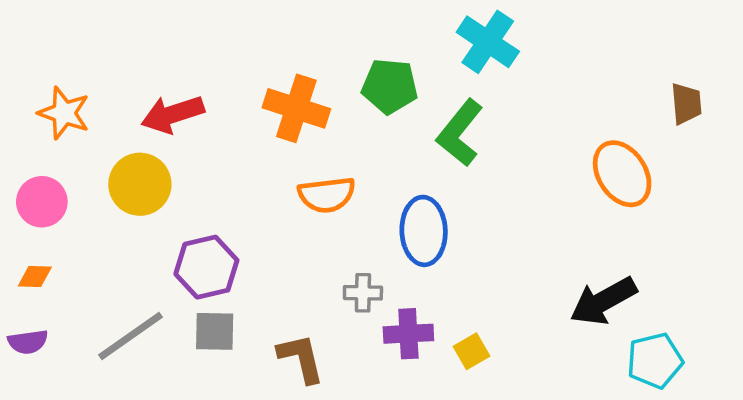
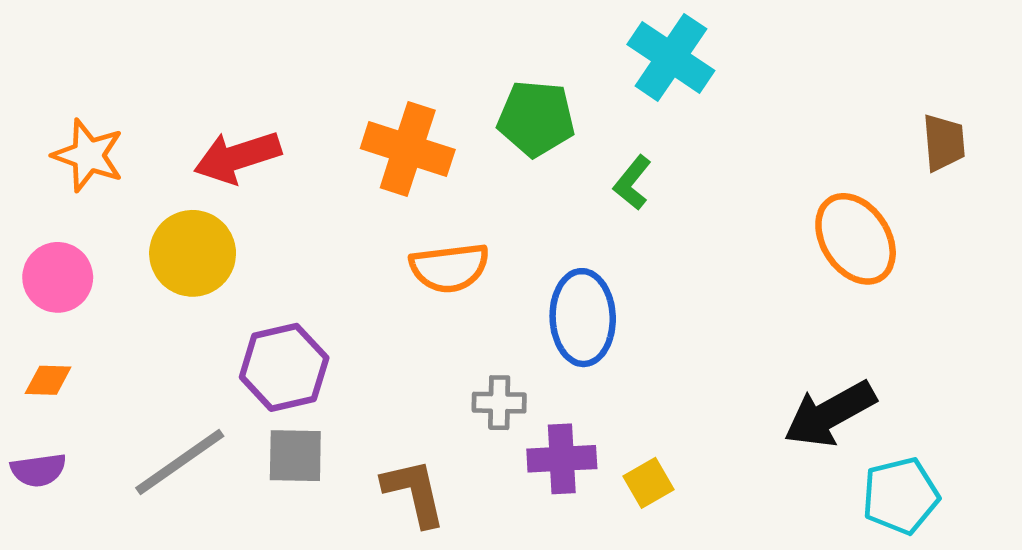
green L-shape: (460, 133) -> (632, 183), size x0.6

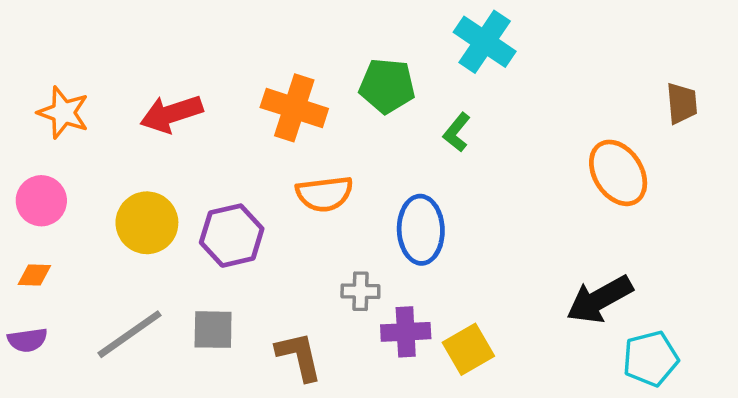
yellow circle: (193, 253) -> (147, 223), moved
purple hexagon: (284, 367) -> (232, 236), moved
yellow square: (648, 483) -> (468, 349), size x1.4

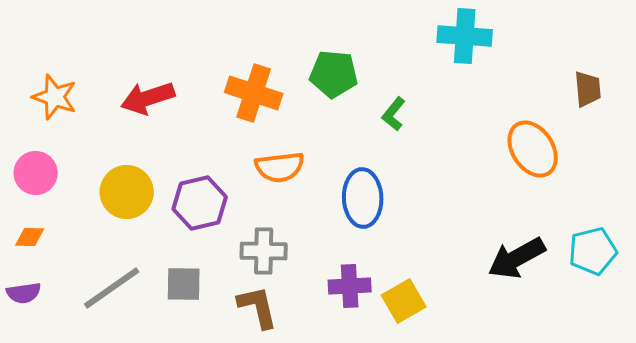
cyan cross: (485, 42) -> (465, 36), moved, turned -30
gray cross: (360, 291) -> (264, 251), moved, size x1.4
cyan pentagon: (651, 359) -> (593, 251), moved

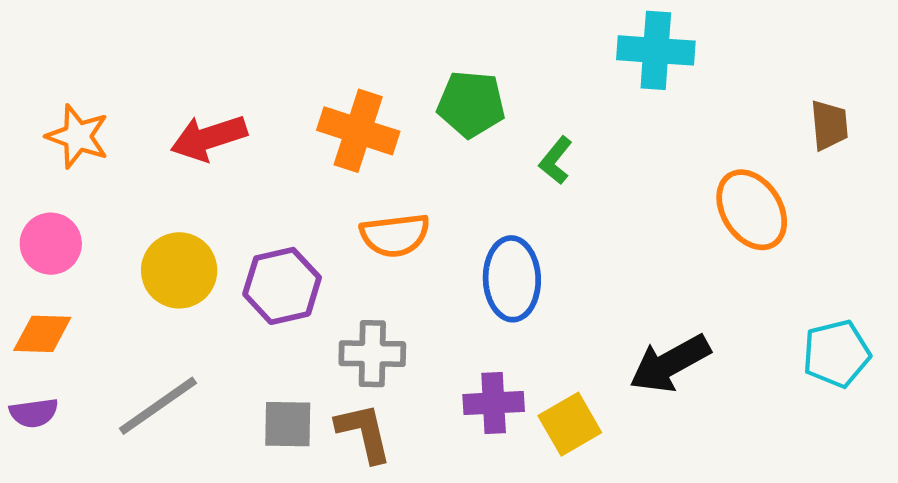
orange diamond: (30, 237) -> (42, 334), size x1.4
black arrow: (517, 258) -> (670, 363), moved
gray square: (184, 284) -> (288, 424), moved

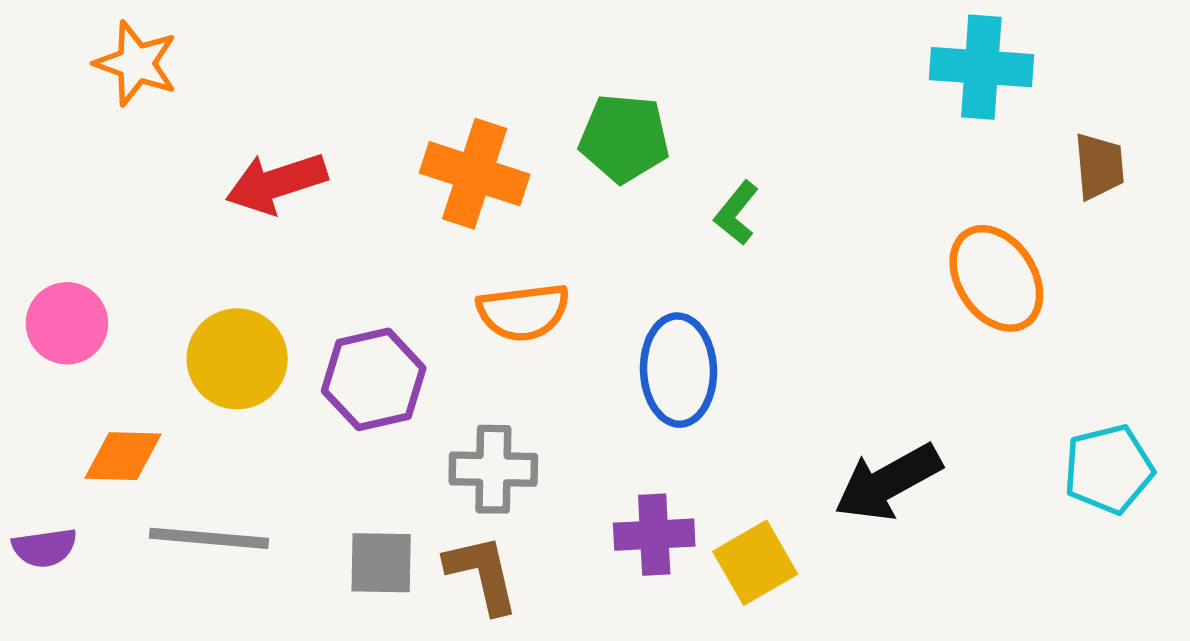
cyan cross: (656, 50) -> (981, 67), moved
orange star: (78, 136) -> (136, 63), moved
orange diamond: (42, 334) -> (123, 456), moved
gray line: (158, 406) -> (209, 538), turned 40

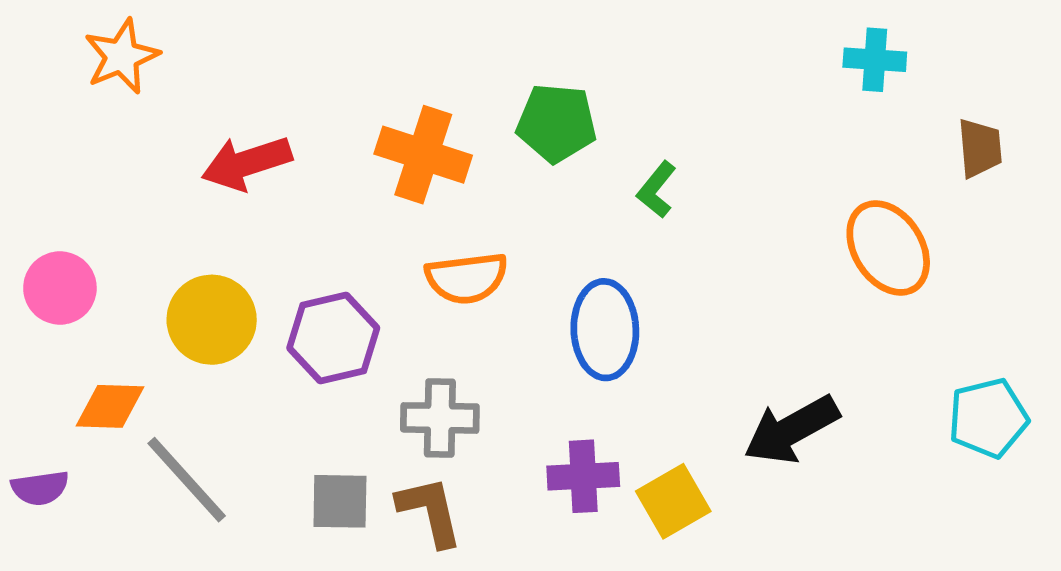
orange star: (136, 63) -> (122, 56), turned 30
cyan cross: (981, 67) -> (875, 60), size x0.7
gray line: (209, 538) -> (187, 480), turned 43

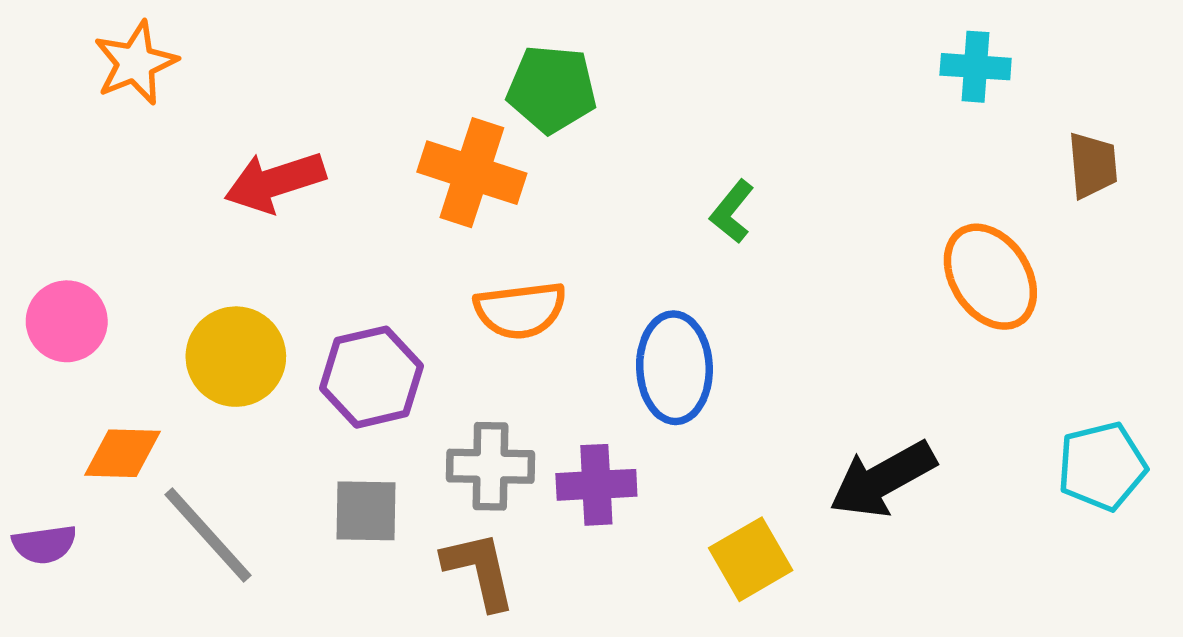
green pentagon: (557, 123) -> (552, 89), moved
purple cross: (583, 476) -> (596, 485), moved
gray square: (340, 501) -> (366, 511), moved

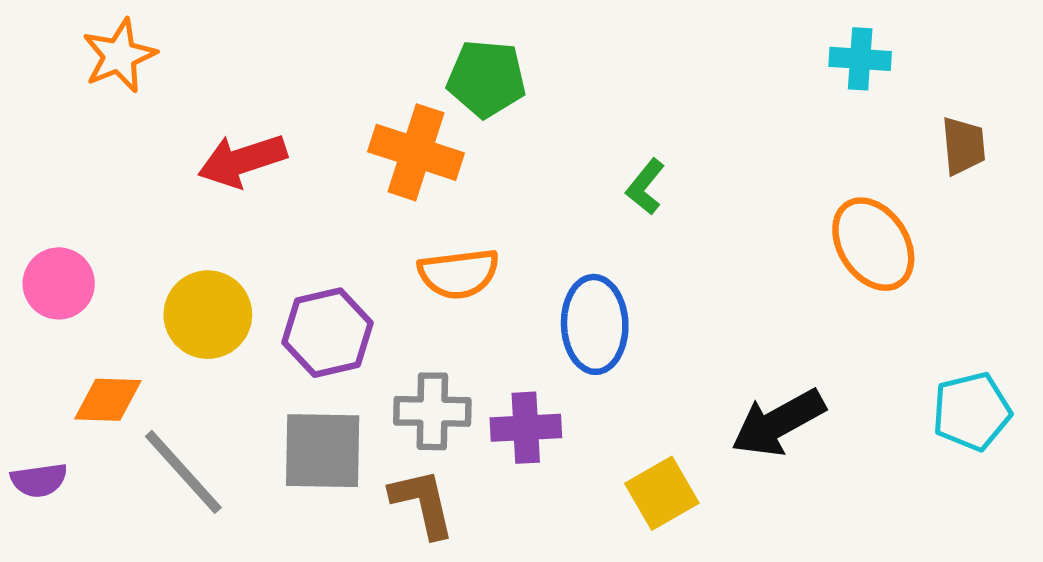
gray square: (366, 511) -> (323, 451), size x1.4

